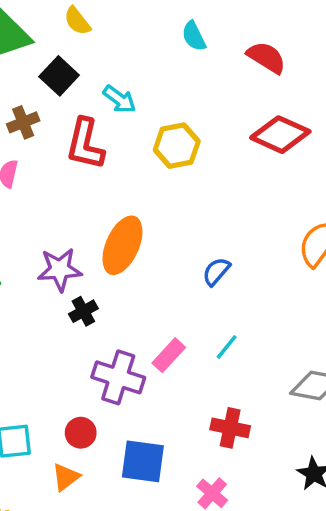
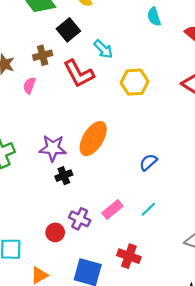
red L-shape: (85, 144) -> (79, 74), turned -48
purple cross: (118, 377) -> (80, 219), size x0.7
red cross: (230, 428) -> (129, 256), moved
red circle: (81, 433) -> (55, 232), moved

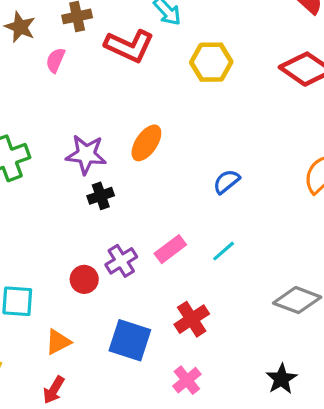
red L-shape: (79, 74) -> (129, 46), turned -40
orange ellipse: (93, 139) -> (146, 143), size x0.7
purple cross: (80, 219) -> (121, 261), turned 30
red cross: (129, 256) -> (192, 319), turned 35

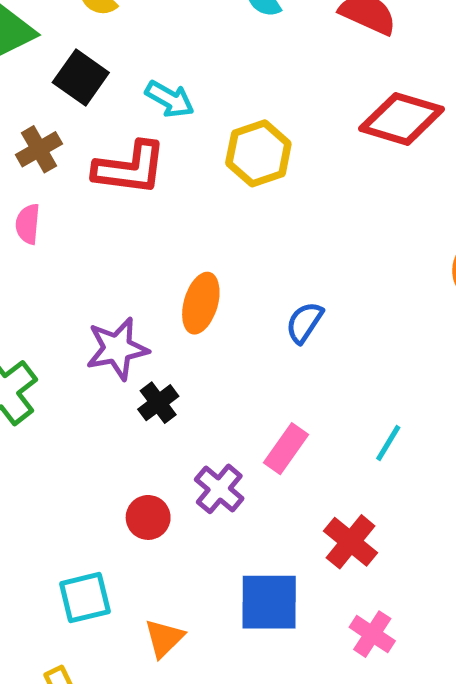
blue semicircle: (226, 182) -> (304, 322), moved
cyan line: (224, 251) -> (388, 443), moved
red circle: (84, 279) -> (148, 517), moved

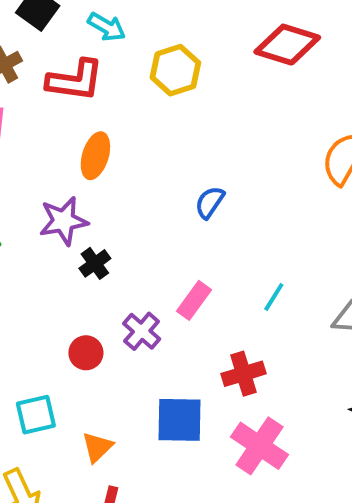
orange ellipse: (201, 303) -> (95, 156), moved
red cross: (351, 542) -> (244, 374), turned 33
pink cross: (372, 634) -> (260, 446), size x1.6

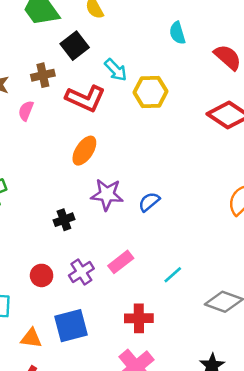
yellow hexagon: (175, 70) -> (151, 92), moved
purple star: (63, 221) -> (107, 194), moved
blue square: (180, 420) -> (71, 326), moved, turned -32
orange triangle: (97, 447) -> (31, 338), turned 35

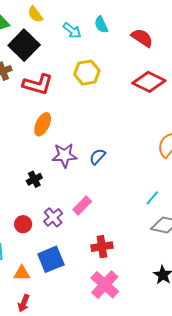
black square: (75, 46) -> (24, 45), size x1.4
cyan arrow: (116, 70) -> (72, 30), moved
cyan line: (173, 275) -> (152, 198), moved

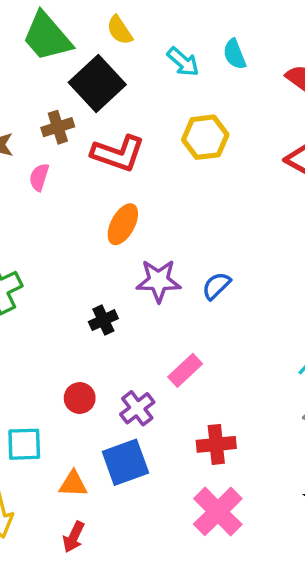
purple cross: (53, 217) -> (137, 408), moved

